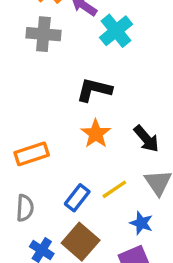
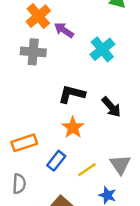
cyan cross: (116, 31) -> (102, 49), moved
black arrow: (146, 139) -> (111, 107), moved
blue rectangle: (77, 198) -> (56, 161), moved

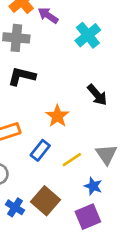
black L-shape: (72, 94) -> (22, 76), moved

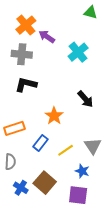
purple square: (88, 217) -> (78, 195), turned 30

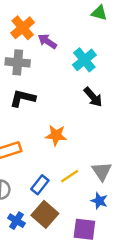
black arrow: (85, 99) -> (93, 97), moved
orange star: (54, 116) -> (56, 135), turned -30
blue rectangle: (41, 143) -> (40, 185), moved
blue star: (82, 171) -> (99, 201), moved

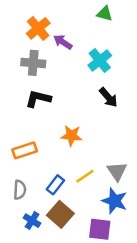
green triangle: (99, 13) -> (105, 14), moved
blue star: (99, 201) -> (115, 201), size x1.5

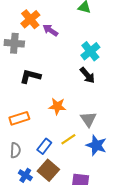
cyan cross: (100, 60) -> (90, 51), moved
gray cross: (33, 63) -> (14, 43), moved
gray triangle: (117, 171) -> (88, 119), moved
blue star: (115, 201) -> (96, 145), moved

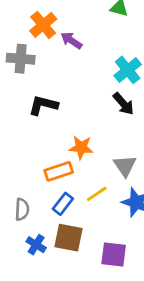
orange rectangle: (19, 118) -> (59, 171), moved
brown square: (48, 170) -> (69, 238), turned -30

